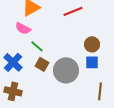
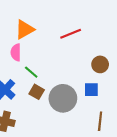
pink semicircle: (23, 28) -> (16, 52), turned 63
brown circle: (92, 44) -> (100, 64), moved

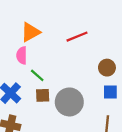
blue square: (91, 90) -> (110, 92), moved
brown square: (37, 92) -> (43, 95), turned -32

